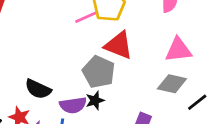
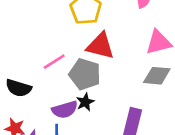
pink line: (87, 17) -> (54, 62), moved
black semicircle: (38, 89) -> (19, 88), moved

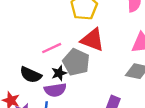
black semicircle: (19, 88) -> (31, 75), moved
black star: (85, 102) -> (59, 73), moved

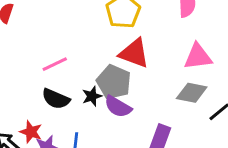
pink line: (52, 48) -> (55, 64), moved
purple semicircle: (55, 90) -> (118, 107), moved, turned 40

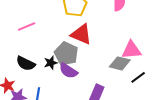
pink triangle: (198, 57) -> (132, 50), moved
pink line: (55, 64) -> (27, 26), moved

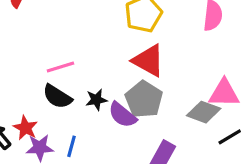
pink line: (27, 26) -> (60, 67), moved
gray pentagon: (66, 54) -> (144, 99), moved

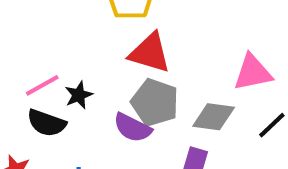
black star: (96, 100) -> (79, 95), moved
gray diamond: (204, 112) -> (214, 117), moved

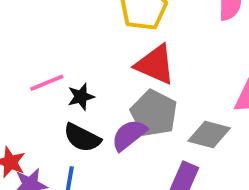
black semicircle: (46, 123) -> (82, 138), moved
purple semicircle: (132, 128) -> (129, 135), turned 108

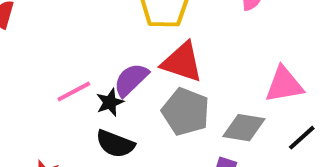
purple semicircle: (129, 135) -> (131, 80), moved

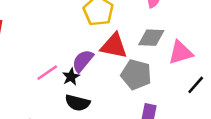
gray pentagon: (186, 112) -> (136, 75), moved
gray diamond: (244, 128) -> (151, 38), moved

